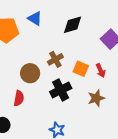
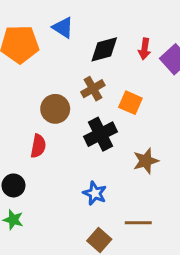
black diamond: (73, 25) -> (104, 49), moved
red arrow: (101, 70) -> (145, 49), moved, turned 32
brown star: (96, 98) -> (146, 161), moved

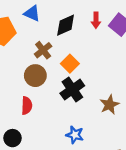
brown cross: (93, 89) -> (43, 50), moved
orange square: (130, 103) -> (70, 64), moved, turned 30

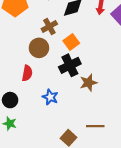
brown star: (109, 105) -> (89, 83), moved
blue star: (75, 135) -> (50, 97), moved

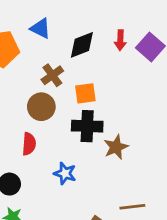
orange square: (71, 42) -> (85, 93), turned 35
black cross: (70, 65) -> (87, 126), turned 35

